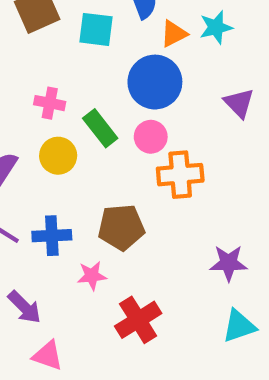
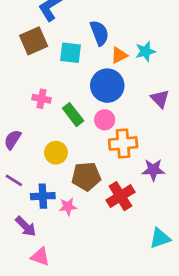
yellow circle: (58, 156) -> (56, 153), moved
blue cross: (52, 236) -> (43, 196), moved
purple star: (229, 263) -> (153, 170), moved
red cross: (138, 320) -> (120, 196), moved

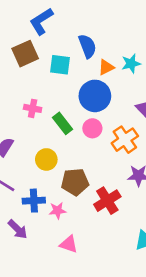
orange cross: (123, 143) -> (125, 140), moved, turned -30
pink triangle: (40, 257) -> (69, 244), moved

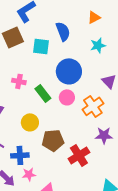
orange triangle: (106, 67) -> (94, 17), moved
pink star: (58, 211) -> (29, 174), moved

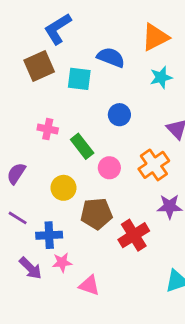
orange triangle: (94, 17) -> (155, 37), size x1.5
blue semicircle: (63, 31) -> (111, 57), turned -48
blue circle: (69, 71) -> (119, 115), size x0.6
pink circle: (67, 97) -> (109, 168), moved

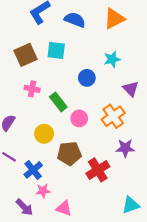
blue semicircle: (111, 57) -> (75, 20), moved
brown square: (39, 66) -> (25, 55), moved
cyan star: (161, 77) -> (112, 59), moved
blue cross: (49, 235) -> (33, 170), turned -36
purple arrow: (30, 268) -> (24, 207), moved

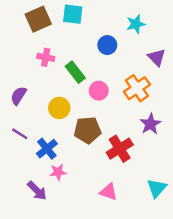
purple star: (125, 148) -> (150, 124), turned -30
cyan triangle: (131, 205) -> (157, 188), turned -30
pink triangle: (64, 208) -> (109, 192), moved

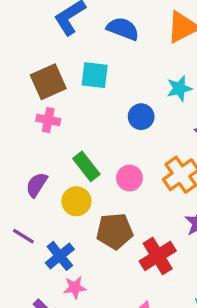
pink cross: (46, 57) -> (48, 120), moved
green rectangle: (75, 72) -> (86, 166), moved
purple semicircle: (19, 96) -> (37, 185), moved

